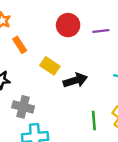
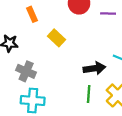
black arrow: (75, 80) -> (94, 68), moved

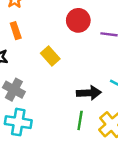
orange rectangle: (32, 14) -> (16, 31), moved

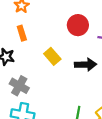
black arrow: (89, 93) -> (86, 65), moved

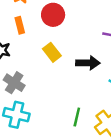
red circle: (78, 25) -> (53, 15), moved

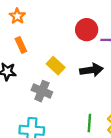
red circle: (53, 15) -> (87, 30), moved
gray cross: (14, 83) -> (42, 91), moved

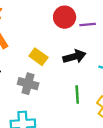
green line: (89, 123) -> (77, 95), moved

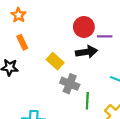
black arrow: (74, 57) -> (86, 52), moved
gray cross: (28, 84) -> (70, 84), moved

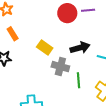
purple line: (105, 36) -> (88, 10), moved
black arrow: (86, 52) -> (80, 48), moved

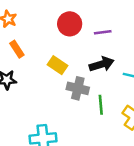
purple line: (88, 10) -> (103, 32), moved
red circle: (67, 13) -> (70, 24), moved

